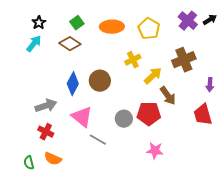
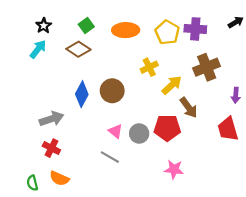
purple cross: (188, 21) -> (195, 29), moved, turned -36
pink triangle: (82, 117) -> (116, 131), moved, size x0.6

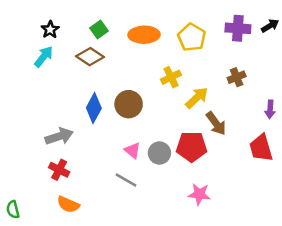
purple cross: (195, 29) -> (238, 28), moved
brown cross: (207, 67) -> (237, 77), size x0.6
green semicircle: (32, 183) -> (13, 210), moved

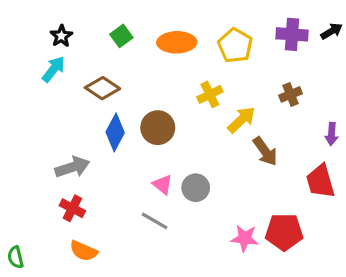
brown diamond: (90, 57) -> (102, 88), moved
red pentagon: (192, 147) -> (284, 232), moved

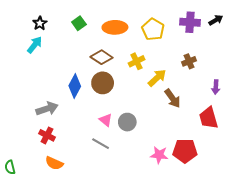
brown diamond: (102, 88) -> (102, 57), moved

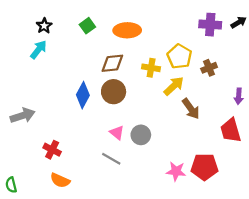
yellow pentagon: (153, 29) -> (179, 56), moved
brown diamond: (102, 57) -> (112, 63), turned -40
yellow cross: (137, 61) -> (151, 68), turned 35
gray arrow: (47, 109) -> (23, 116), moved

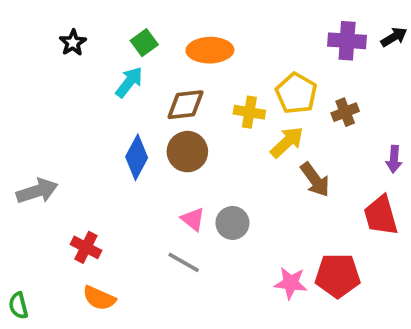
cyan arrow: (38, 50) -> (129, 82), moved

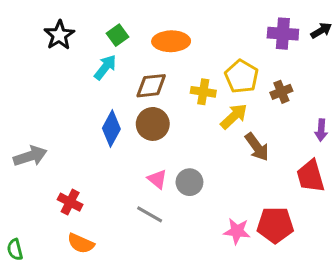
black star: (73, 43) -> (59, 35), size x1.4

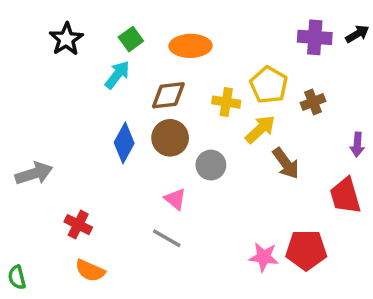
gray circle: (189, 182) -> (211, 165), moved

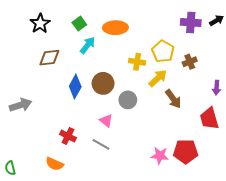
cyan arrow: (117, 75) -> (88, 45), moved
brown diamond: (168, 95) -> (49, 58), moved
red cross: (78, 225) -> (68, 136), moved

